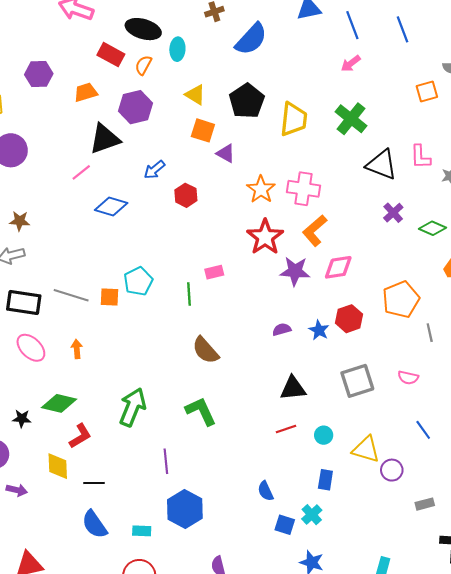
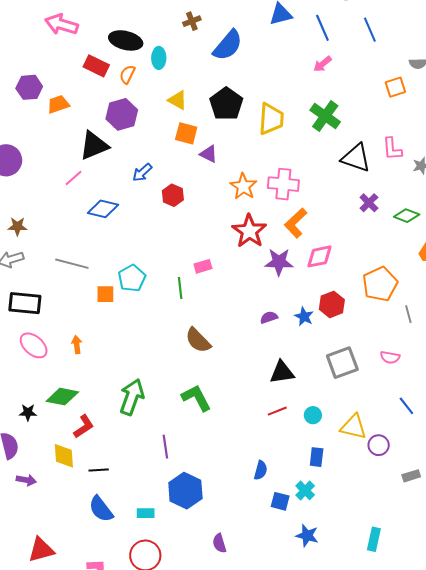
orange trapezoid: (86, 92) -> (58, 104), moved
gray line: (71, 295) -> (72, 264), moved
blue semicircle: (266, 491) -> (261, 470), turned -138

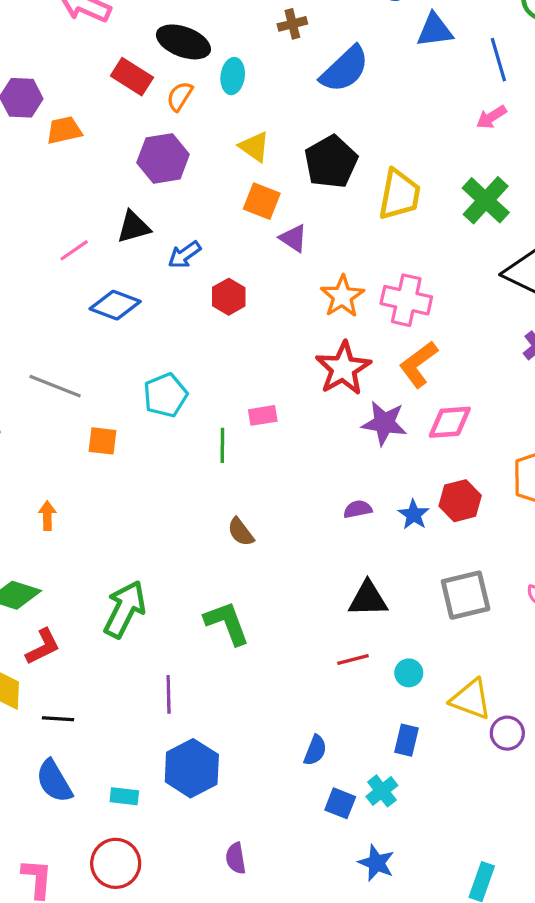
black triangle: (94, 146) -> (134, 227), moved, size x0.7
cyan pentagon: (132, 278) -> (165, 395), moved
brown semicircle: (198, 340) -> (241, 532), size x0.7

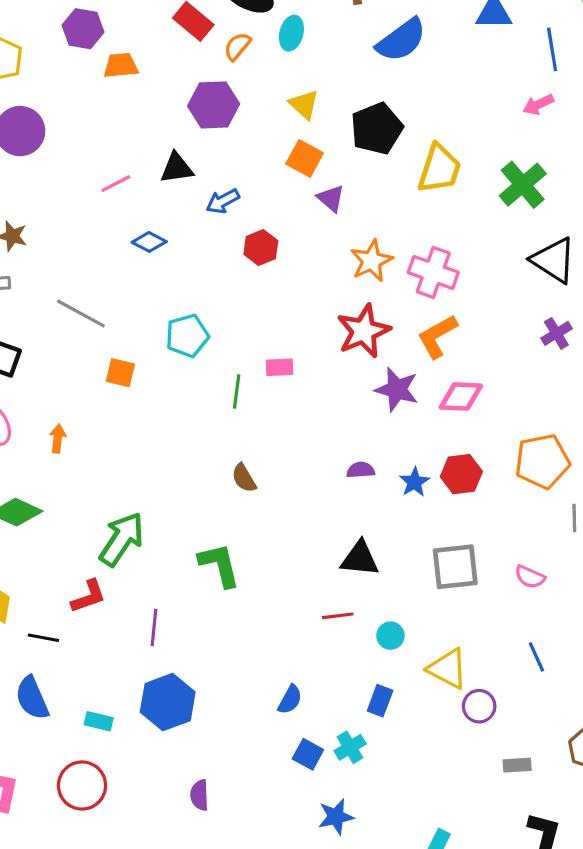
blue diamond: (115, 305) -> (149, 242), size x0.7
red L-shape: (43, 647) -> (89, 596), moved
blue star: (376, 863) -> (336, 817), turned 30

